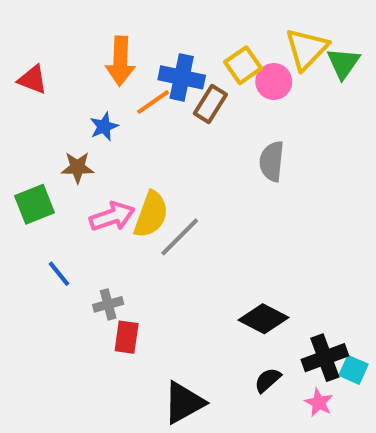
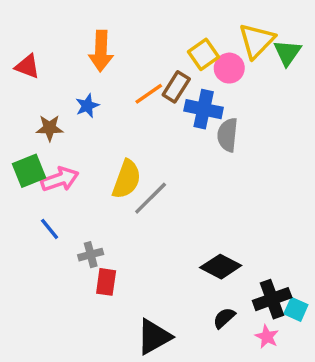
blue cross: (182, 77) -> (204, 109), moved
orange line: (153, 102) -> (149, 94), moved
brown star: (77, 167) -> (50, 128), moved
pink arrow: (112, 216) -> (60, 179), moved

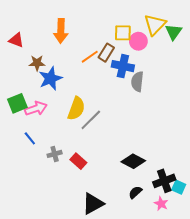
yellow square: (204, 54) -> (123, 33), turned 36
blue star: (87, 106) -> (50, 78), moved, size x1.6
brown star: (50, 128) -> (37, 63), moved
red rectangle: (106, 282) -> (78, 161), moved, turned -56

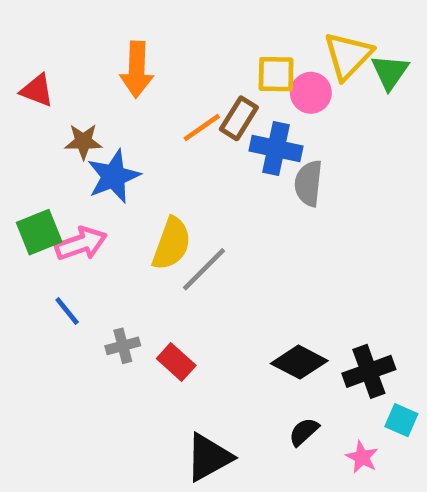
black cross: (164, 181) -> (369, 371), moved

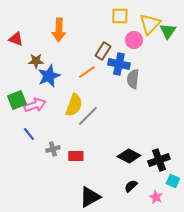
yellow square: (276, 74) -> (120, 16), moved
orange line: (202, 128) -> (87, 72), moved
red rectangle: (176, 362) -> (76, 156), turned -42

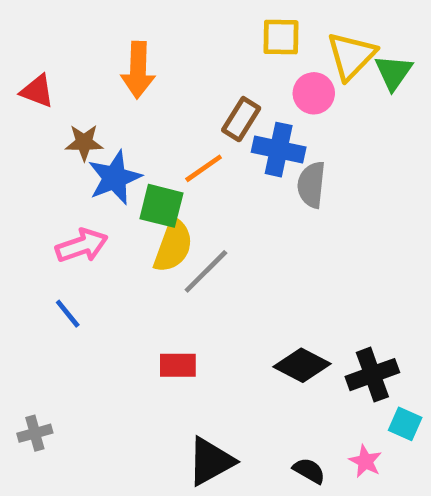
green square: (17, 100) -> (161, 206), moved, turned 36
gray cross: (53, 149) -> (35, 433), moved
black semicircle: (131, 186) -> (309, 471), moved, turned 72

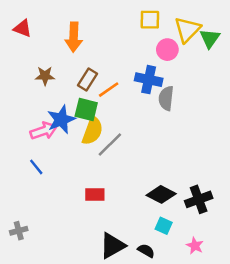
red triangle: (37, 91) -> (22, 28), moved
brown rectangle: (241, 119) -> (87, 80), moved
blue star: (115, 178) -> (61, 120), moved
cyan square: (405, 424) -> (164, 226), moved
black semicircle: (309, 471) -> (146, 251), moved

